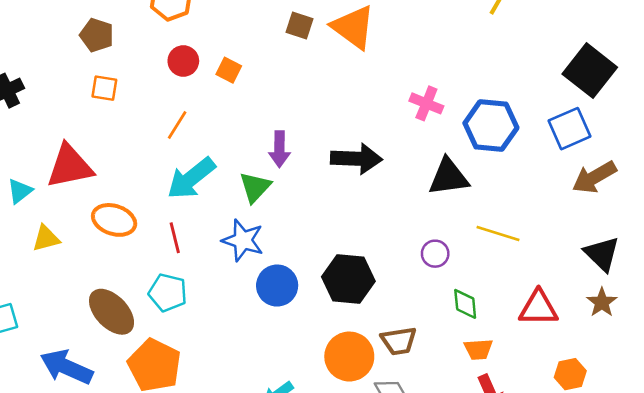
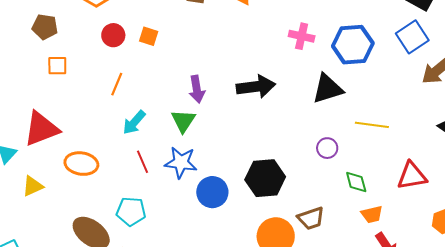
cyan arrow: (191, 178) -> (134, 122), size x0.7
red line: (175, 238) -> (143, 162), moved

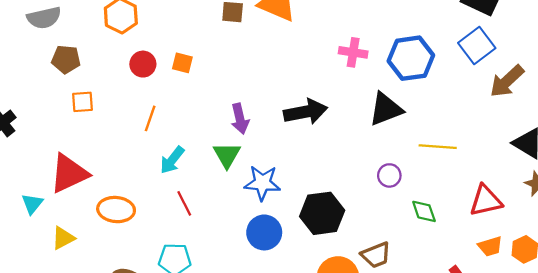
blue star: (181, 162) -> (262, 183), moved
orange trapezoid: (372, 214) -> (490, 246), moved

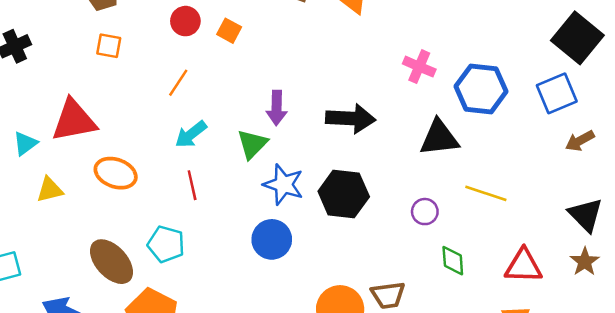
brown arrow: (507, 81) -> (580, 141), size x0.7
black hexagon: (322, 213) -> (344, 194), moved

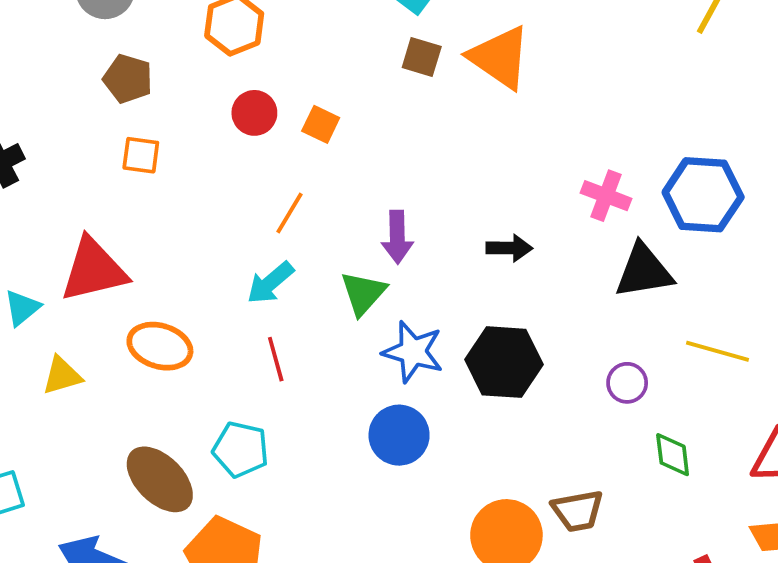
pink cross: (419, 67) -> (606, 196), moved
orange line: (178, 83) -> (290, 213), moved
black arrow: (351, 118) -> (509, 248), size x0.6

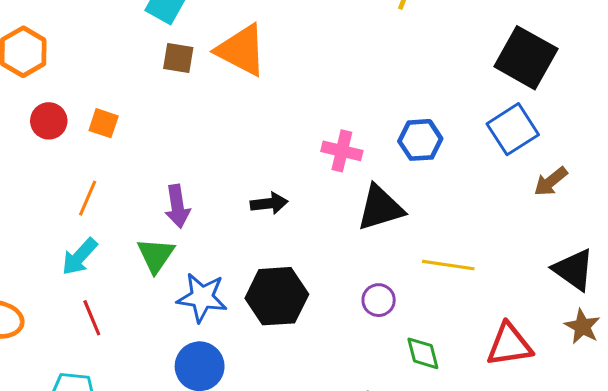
blue hexagon: (703, 195) -> (420, 140), size x0.7

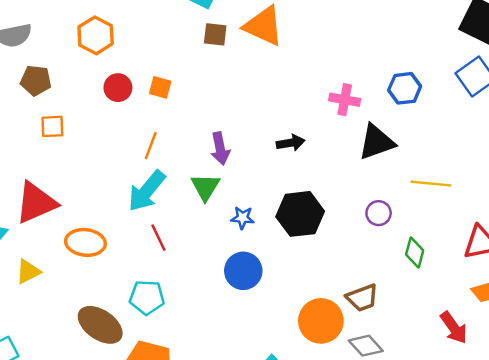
cyan arrow: (79, 257) -> (147, 191), size x1.4
blue star: (202, 297) -> (243, 218), size x0.6
green diamond: (423, 353) -> (415, 252), turned 32

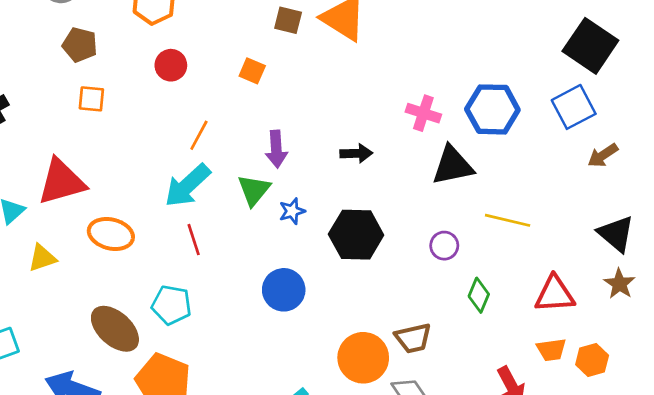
orange square: (160, 87) -> (252, 71), moved
blue hexagon: (405, 88) -> (492, 109), size x1.4
blue star: (243, 218) -> (292, 211), moved, turned -30

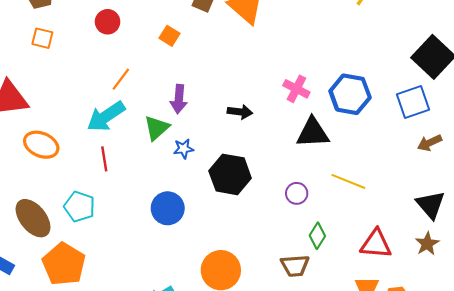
brown trapezoid: (413, 338) -> (295, 266), moved

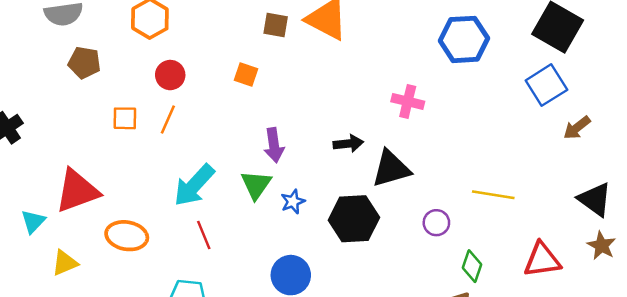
orange square: (42, 38) -> (125, 118), moved
orange line: (121, 79) -> (168, 119), moved
blue hexagon: (350, 94) -> (464, 39), moved
black triangle: (313, 133) -> (391, 169), moved

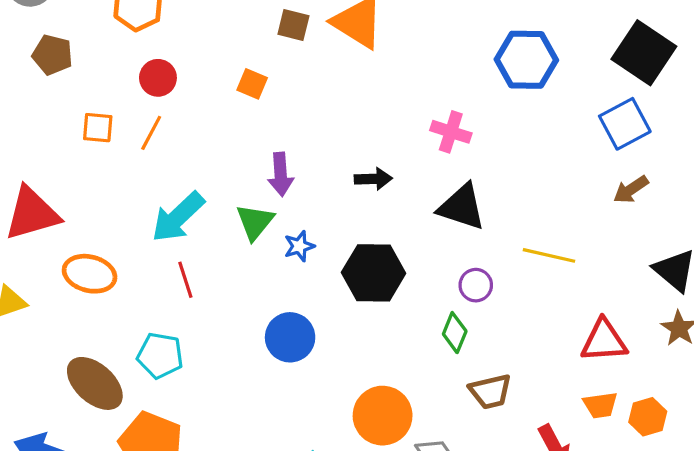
brown arrow: (577, 128) -> (631, 190), moved
black triangle: (391, 169) -> (462, 207), moved, turned 30
green diamond: (472, 266) -> (455, 333), moved

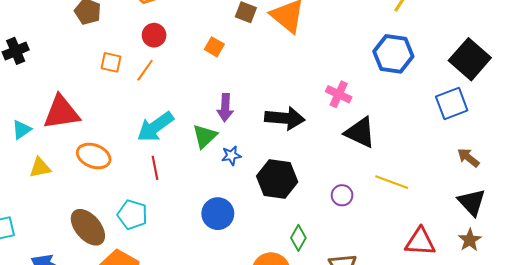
black arrow: (373, 179) -> (285, 118), size x1.6
brown arrow: (631, 190) -> (468, 158), moved, turned 65
black triangle: (462, 207) -> (360, 133), moved
green diamond: (455, 333) -> (298, 238), moved

